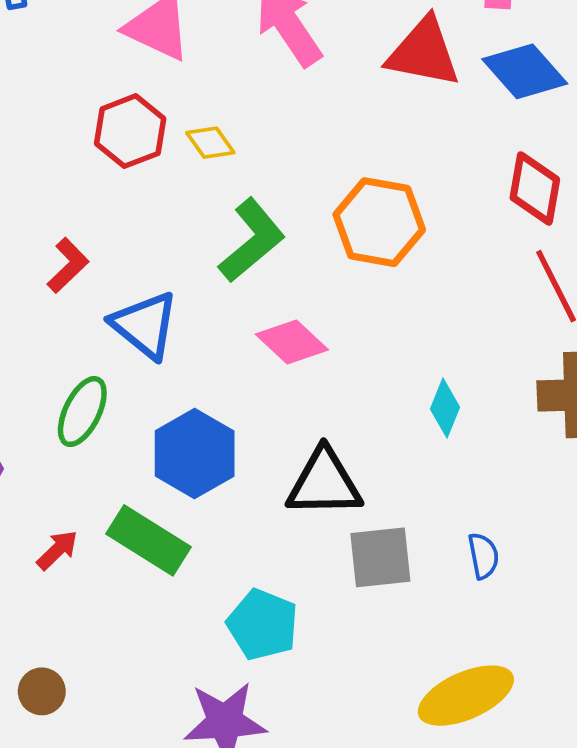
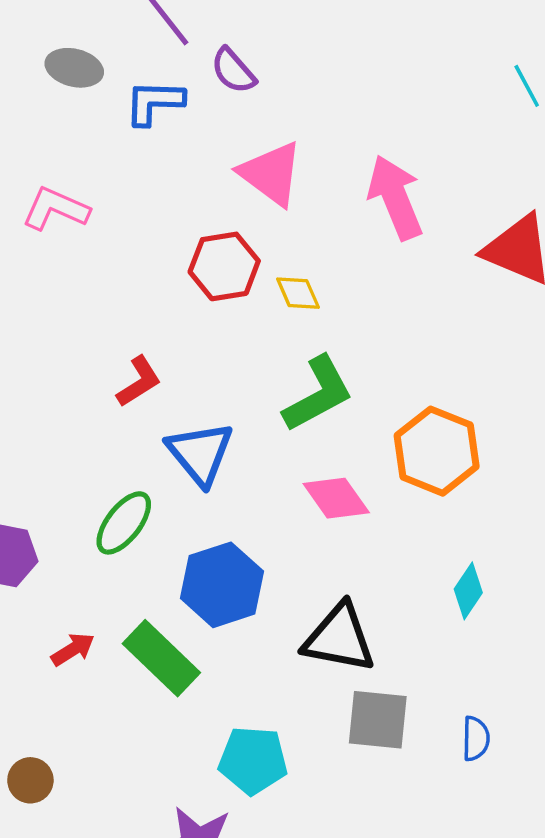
orange hexagon: (379, 222) -> (437, 451), moved
cyan pentagon: (263, 625) -> (253, 760), turned -30

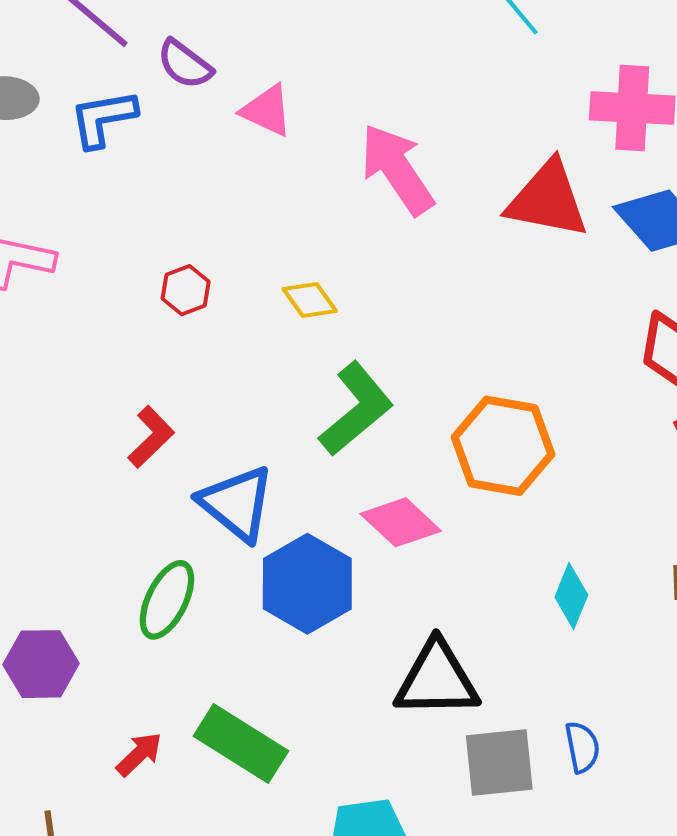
pink triangle: (271, 174) -> (267, 111), moved, size x0.7
red hexagon: (224, 266) -> (186, 290), moved, size x0.6
blue hexagon: (222, 585) -> (307, 584), moved
blue semicircle: (476, 739) -> (582, 747), moved

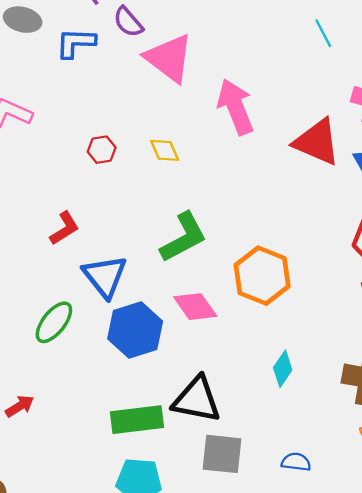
pink triangle: (267, 111) -> (169, 58), size x1.6
yellow diamond: (310, 300) -> (165, 150), moved
green rectangle: (241, 743) -> (137, 420), moved, turned -51
blue semicircle: (582, 747) -> (296, 462), moved, turned -84

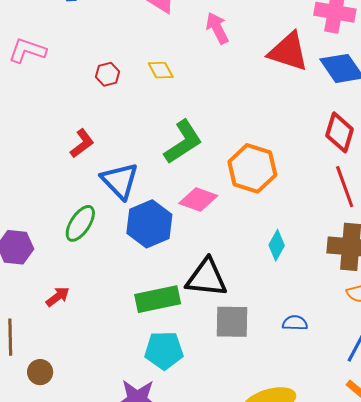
pink arrow: (236, 107) -> (217, 28), size x0.7
pink diamond: (195, 307) -> (198, 200), turned -30

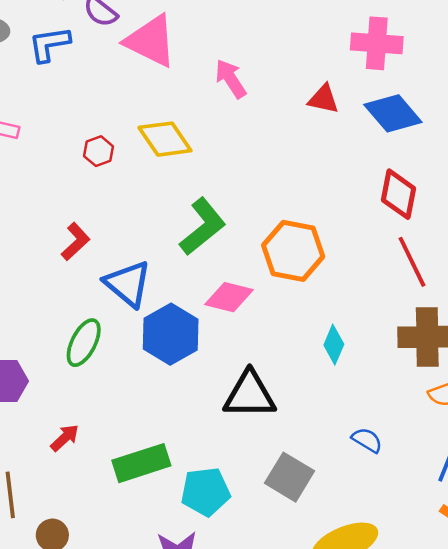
red triangle: (288, 52) -> (323, 99), size x0.6
yellow diamond: (161, 70) -> (165, 139), size x1.6
green rectangle: (158, 299) -> (141, 463), moved
gray square: (232, 322) -> (290, 477), moved, turned 36
blue semicircle: (295, 323) -> (367, 440), turned 35

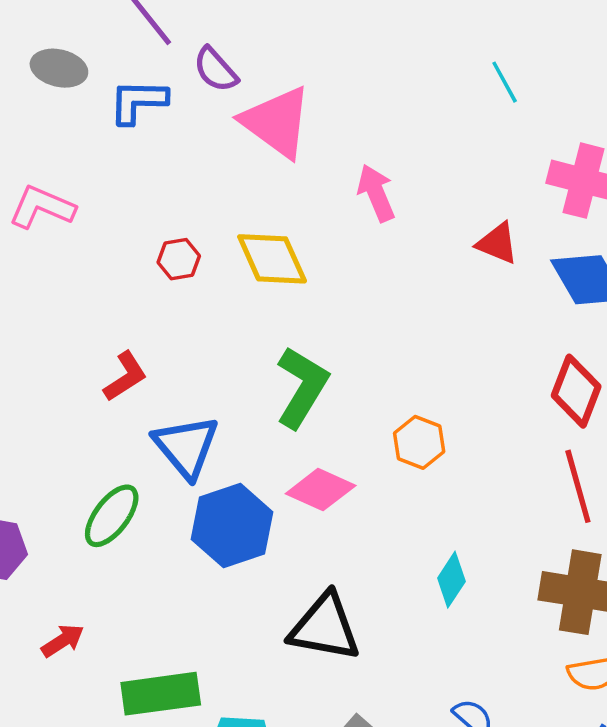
green L-shape: (203, 227) -> (302, 387), turned -30
orange hexagon: (293, 251) -> (419, 442), size x0.6

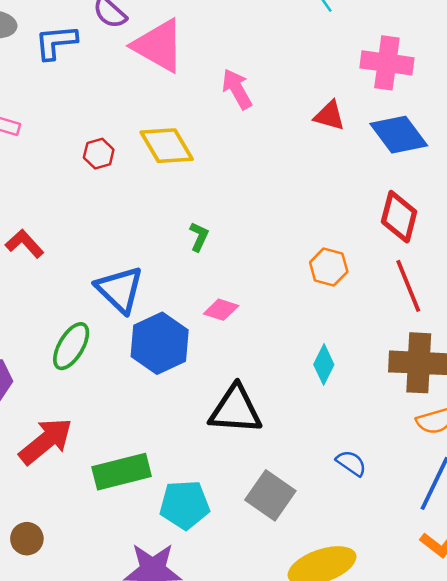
red L-shape: (125, 376) -> (25, 244), moved, turned -93
green L-shape: (302, 387) -> (199, 237), size x0.5
orange hexagon: (419, 442) -> (329, 267), moved
pink diamond: (321, 490) -> (221, 310), size x0.7
red arrow: (63, 641) -> (46, 441), size x1.8

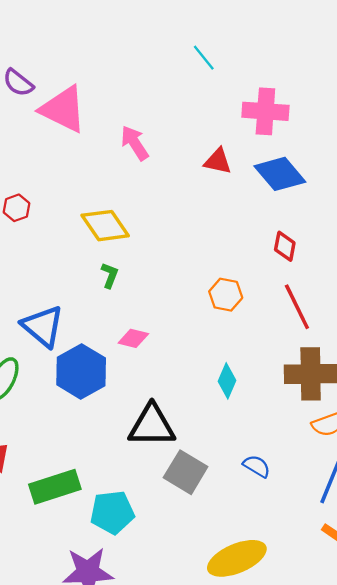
yellow diamond: (167, 146) -> (105, 226), moved
red diamond: (399, 217) -> (285, 246), size x0.7
gray square: (270, 495) -> (186, 472), moved

